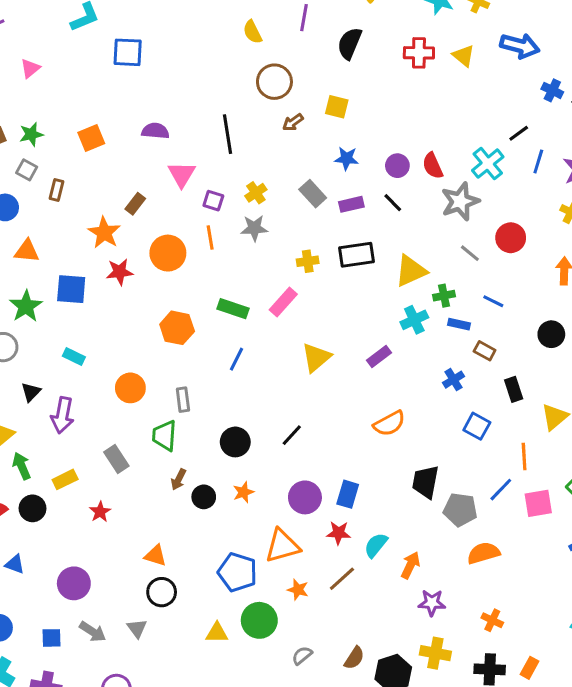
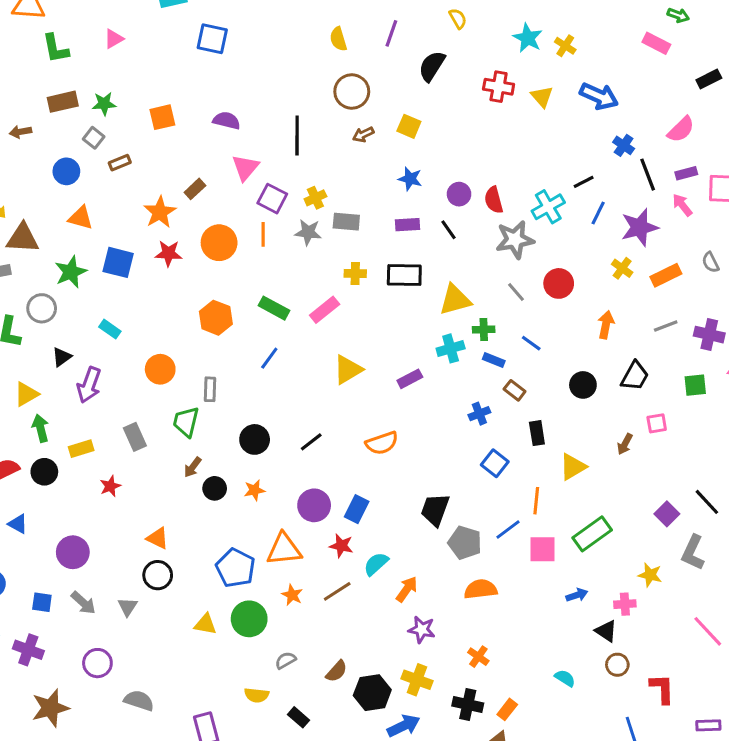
brown rectangle: (57, 190) -> (120, 163), turned 45
gray rectangle: (313, 194) -> (346, 222), moved, turned -52
purple square: (213, 201) -> (272, 199), size x1.4
orange semicircle: (389, 424) -> (382, 443), moved

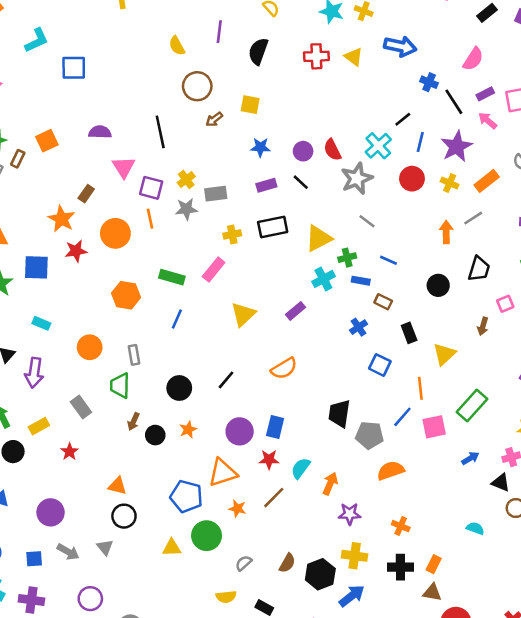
brown rectangle: (120, 163) -> (18, 159), moved, turned -30
red circle: (559, 283) -> (412, 179), moved
gray line: (666, 326) -> (473, 218), moved

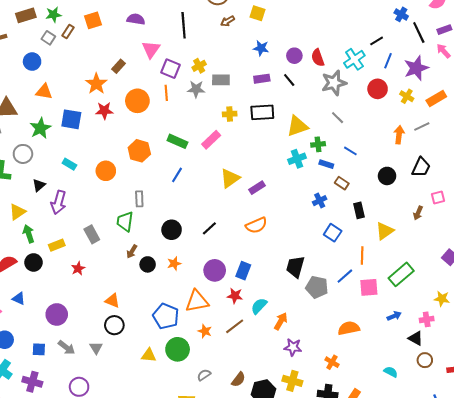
purple rectangle: (296, 311) -> (257, 188), moved
orange circle: (90, 347) -> (106, 171), moved
orange semicircle: (391, 470) -> (349, 328), moved

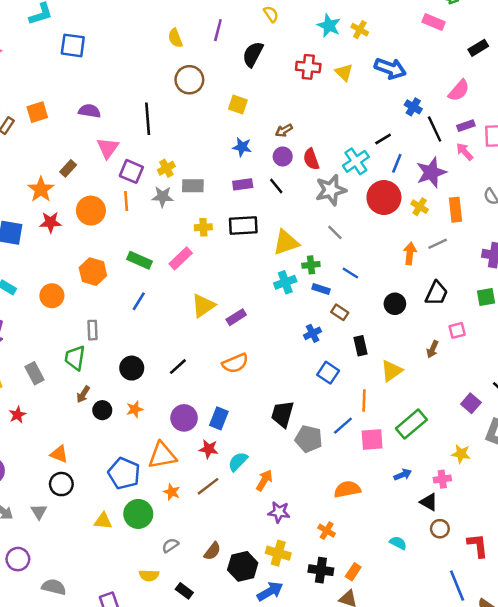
brown arrow: (228, 21) -> (284, 130), moved
red circle: (378, 89) -> (384, 198), size x1.4
orange rectangle: (436, 99) -> (455, 210), turned -66

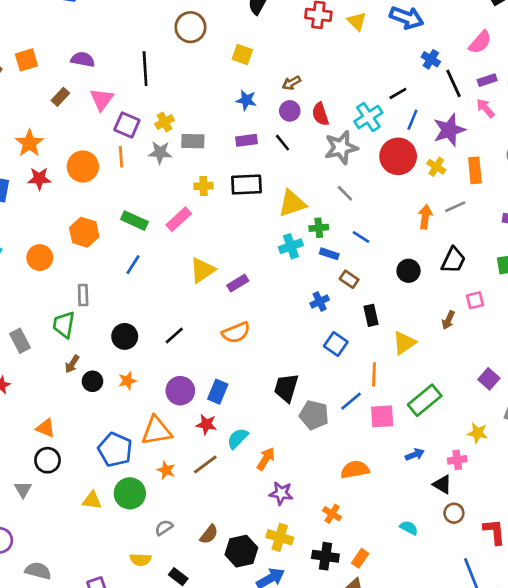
brown rectangle: (68, 168) -> (60, 97), moved

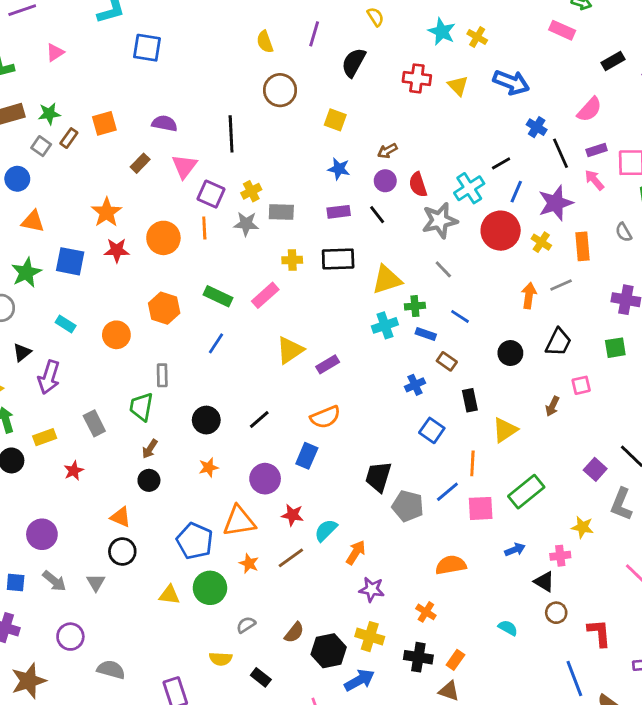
black circle: (92, 381) -> (149, 480), moved
blue rectangle: (218, 392) -> (307, 456), moved

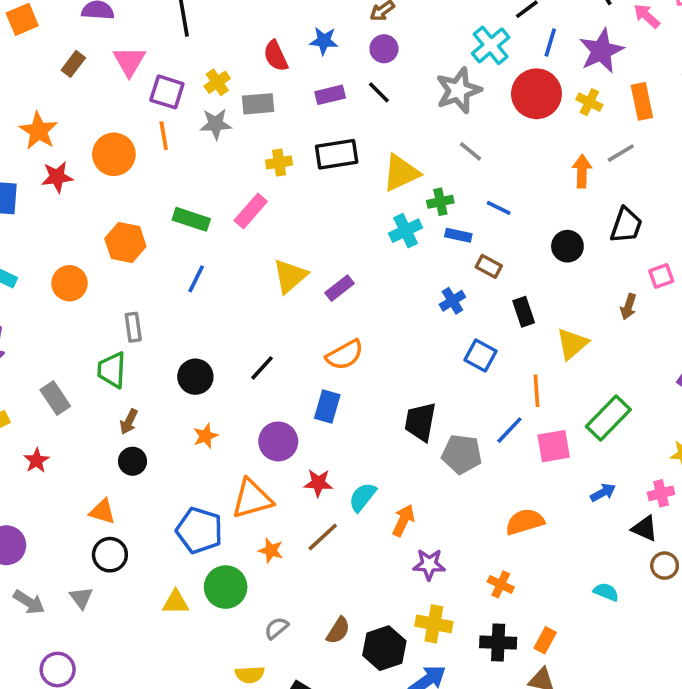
red semicircle: (418, 185) -> (276, 56), moved

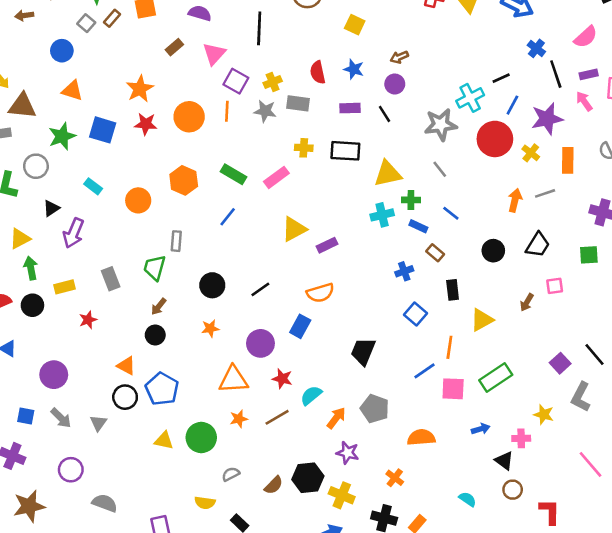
gray pentagon: (462, 454) -> (375, 409), moved
blue pentagon: (199, 530) -> (162, 389), moved
orange star: (271, 550) -> (239, 419), turned 30
black hexagon: (384, 648) -> (308, 478), moved

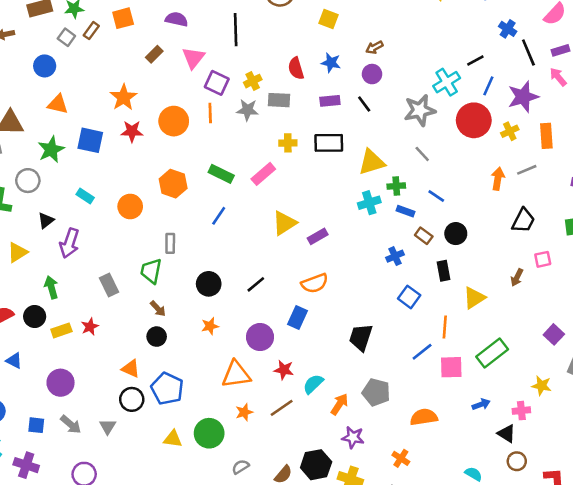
yellow cross: (531, 153) -> (510, 131), turned 30
black circle: (493, 251) -> (456, 234), moved
green arrow: (31, 268) -> (51, 287), moved
yellow rectangle: (64, 287) -> (61, 330), moved
brown arrow: (159, 307) -> (158, 309), turned -78

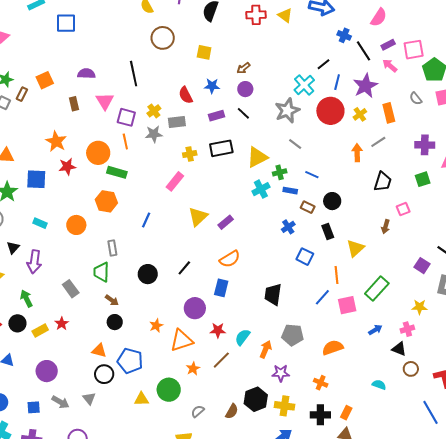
brown rectangle: (154, 54) -> (74, 104), turned -48
green rectangle: (221, 174) -> (117, 172), moved
orange star: (210, 326) -> (156, 326), moved

